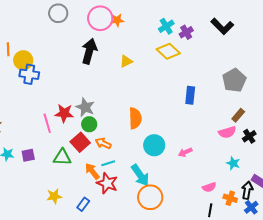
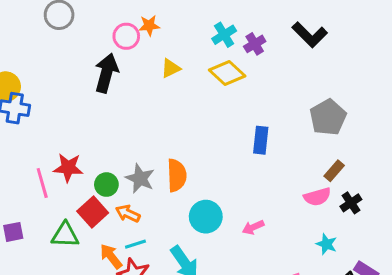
pink circle: (100, 18) -> (126, 36), moved, size x0.7
yellow triangle: (126, 61) -> (171, 68), moved
gray star: (85, 107) -> (140, 178), moved

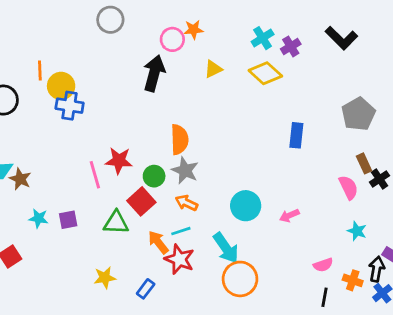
brown rectangle: (334, 171) -> (364, 163), turned -66
orange semicircle: (177, 175) -> (179, 139), moved
pink semicircle: (317, 197) -> (348, 187), turned -100
black cross: (351, 203) -> (379, 179), moved
orange arrow: (128, 214) -> (186, 203), moved

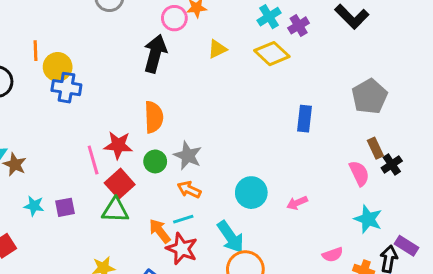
orange semicircle: (179, 139) -> (154, 117), moved
red square: (141, 201) -> (120, 184), moved
cyan star: (357, 231) -> (368, 219), size x1.4

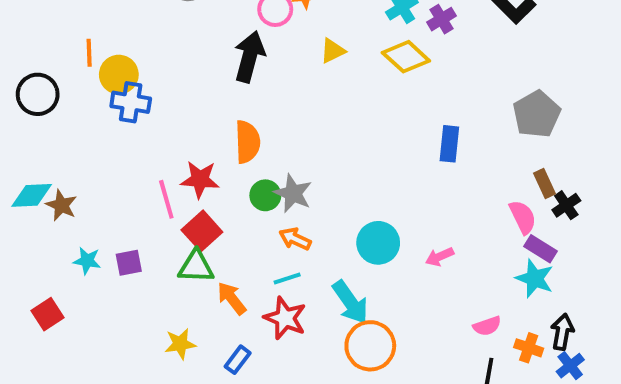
green circle: (155, 161) -> (265, 195), moved
orange arrow: (160, 231) -> (232, 298), moved
purple rectangle: (407, 246) -> (541, 249), moved

